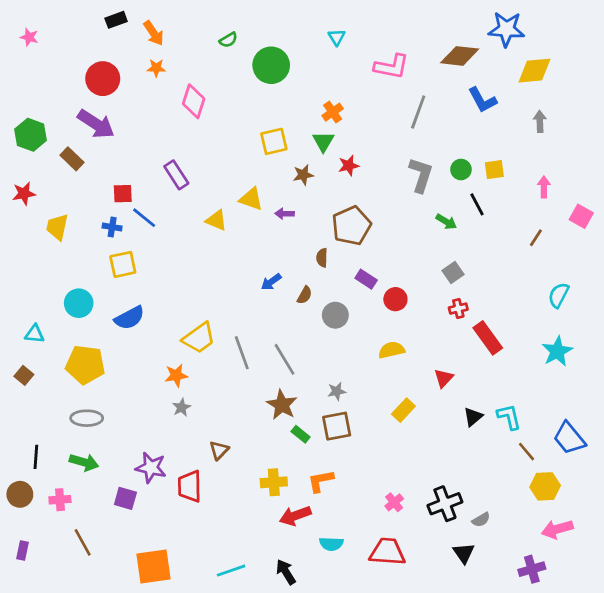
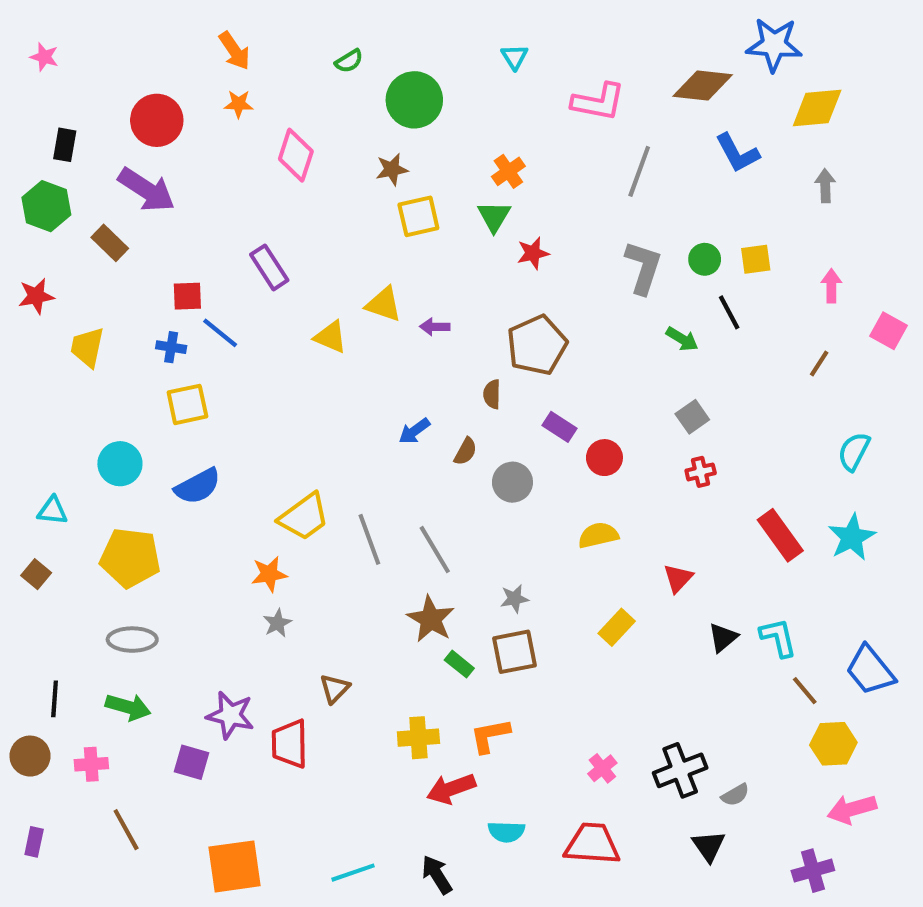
black rectangle: (116, 20) -> (65, 145), moved, turned -60
brown star: (303, 175) -> (392, 169), moved
red rectangle: (488, 338) -> (780, 535), moved

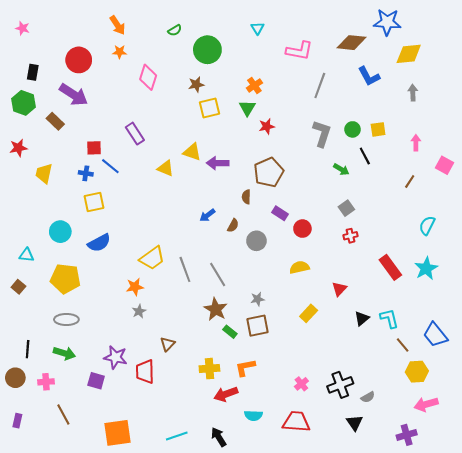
purple arrow: (435, 327) -> (218, 163), size x1.5

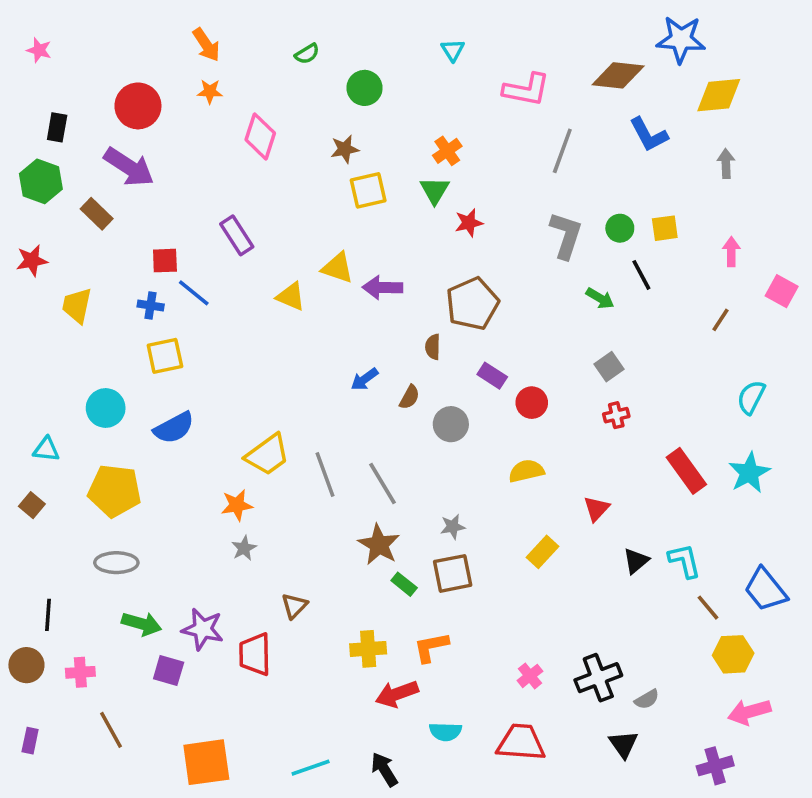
green circle: (207, 50) -> (365, 88), size x0.7
green arrow: (64, 353) -> (142, 624), moved

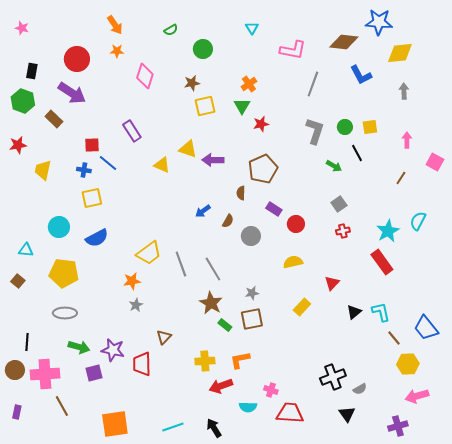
cyan star: (749, 473) -> (388, 231), moved
purple square: (169, 671) -> (94, 373), turned -30
pink cross: (80, 672) -> (45, 374), size x1.8
pink cross: (530, 676) -> (271, 390), moved, turned -32

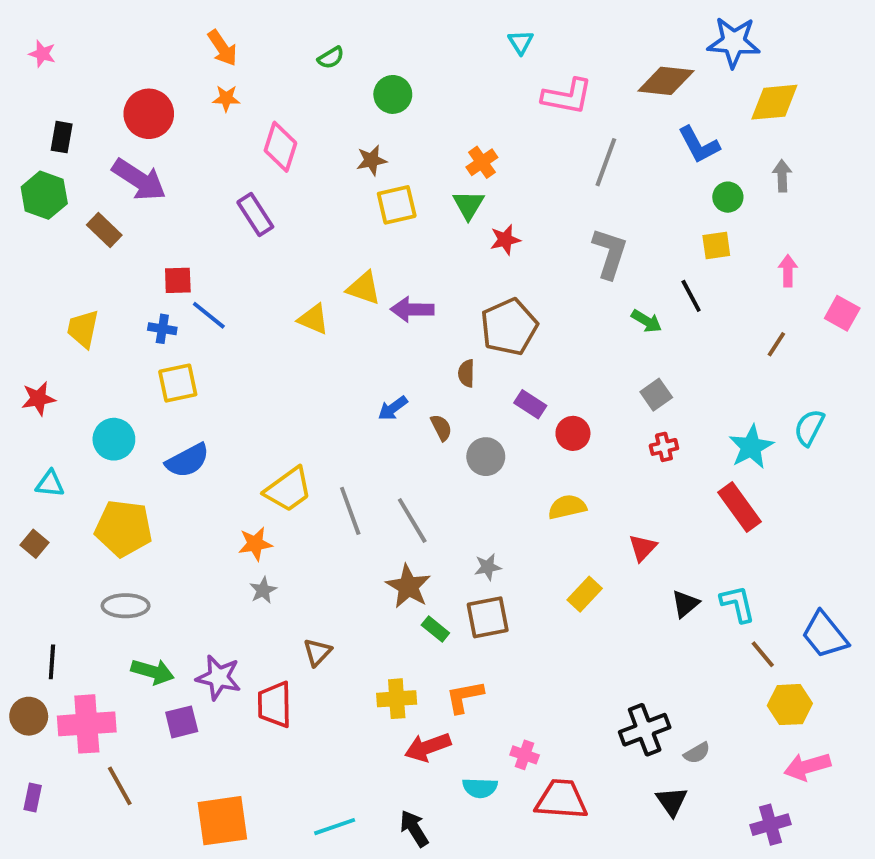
cyan triangle: (252, 28) -> (521, 42), moved
green circle: (345, 127) -> (728, 197), moved
purple rectangle: (132, 131) -> (255, 215), moved
red star: (18, 145) -> (38, 399), moved
brown semicircle: (228, 221) -> (441, 428), turned -56

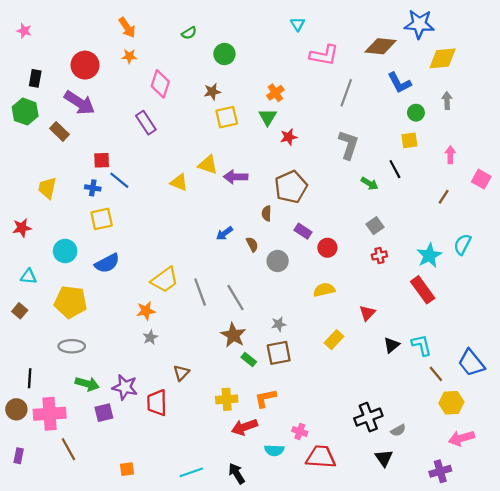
orange square: (222, 821) -> (127, 469), size x0.5

